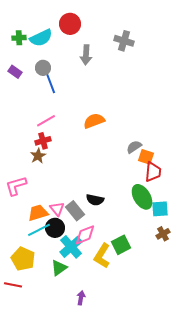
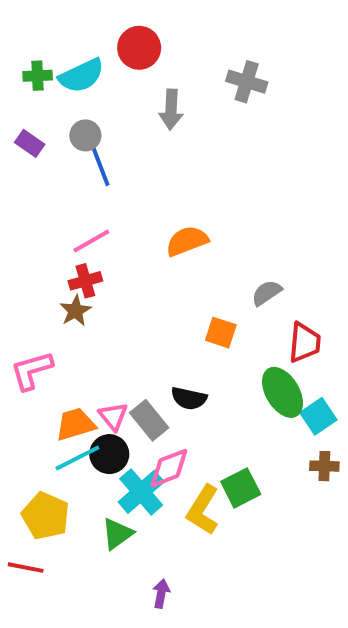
orange square: (146, 157) -> (221, 333), moved
cyan square: (160, 209) -> (318, 416), turned -30
brown cross: (163, 234) -> (324, 466), turned 32

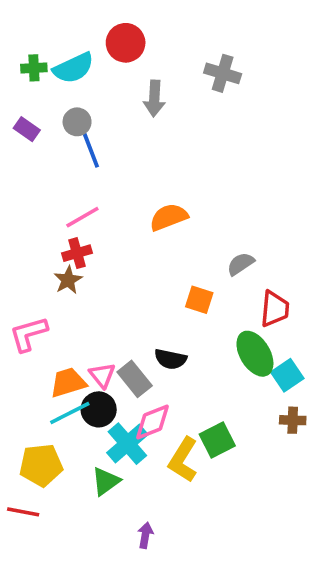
yellow pentagon: (46, 516) -> (41, 465), turned -30

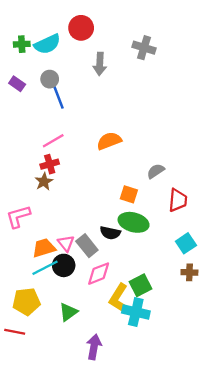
green ellipse: (255, 354) -> (134, 222), moved, turned -44
cyan cross: (127, 444) -> (136, 312), moved, turned -36
purple arrow: (145, 535) -> (94, 347), size x1.5

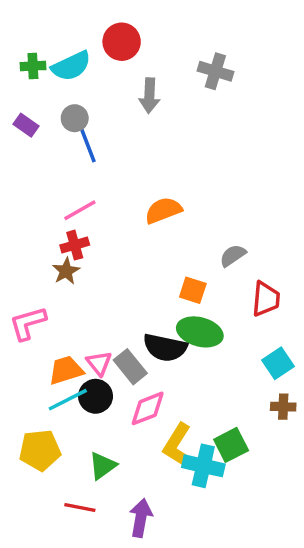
black semicircle: (110, 233) -> (165, 348), size x1.4
green square: (141, 285) -> (231, 445), moved
red line: (15, 332) -> (80, 507), moved

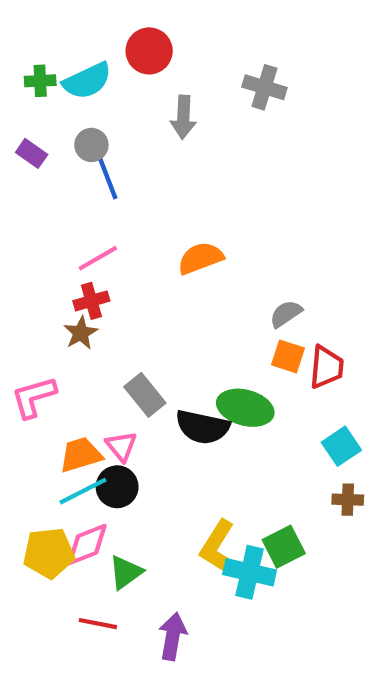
orange square: (193, 290) -> (288, 356), moved
gray rectangle: (130, 367) -> (145, 395), moved
pink diamond: (148, 408) -> (87, 544), moved

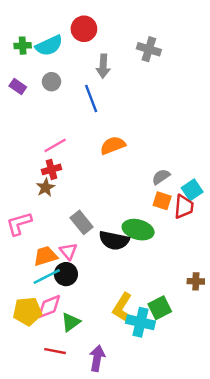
blue line: (106, 175) -> (91, 99), moved
cyan square: (341, 446) -> (192, 190), moved

